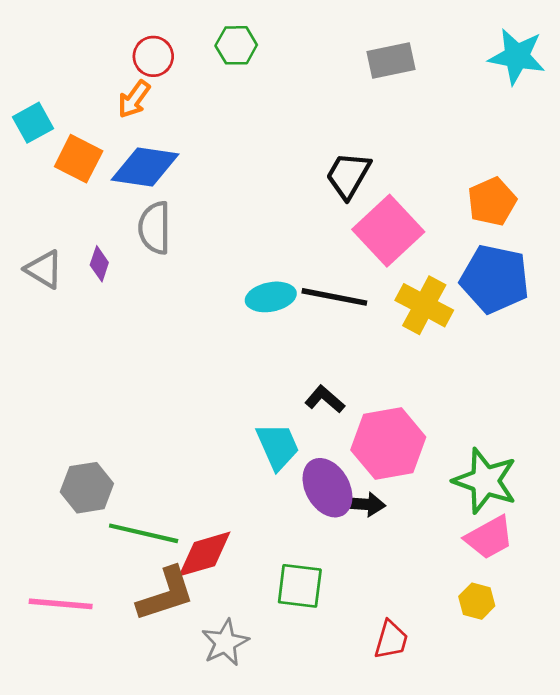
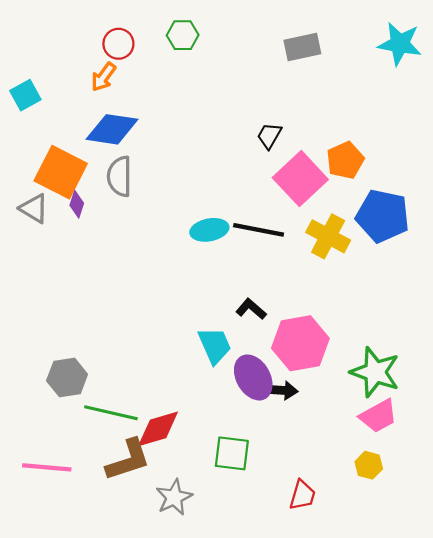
orange square: (79, 159) -> (61, 172), moved, size x1.4
black trapezoid: (348, 175) -> (269, 136), size x0.7
orange pentagon: (492, 202) -> (345, 160), moved

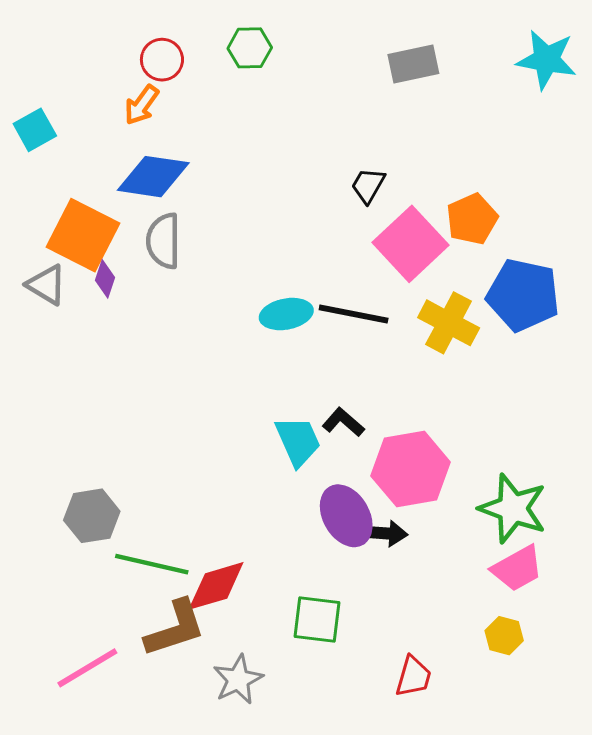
cyan trapezoid: (215, 345) -> (298, 441), moved
pink line: (47, 467) -> (87, 668), moved, turned -36

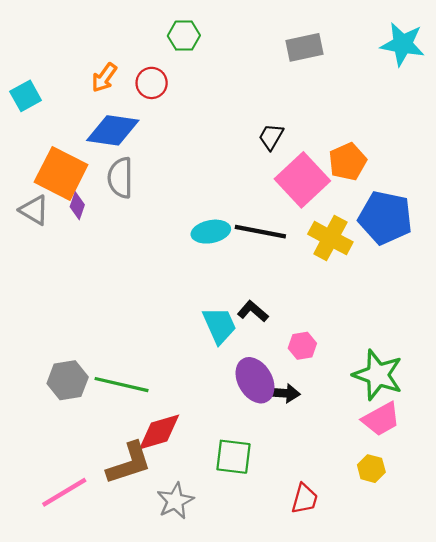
red circle: (162, 60) -> (152, 83), moved
pink hexagon: (411, 469) -> (302, 346), size x0.5
green line: (152, 564) -> (121, 385), moved

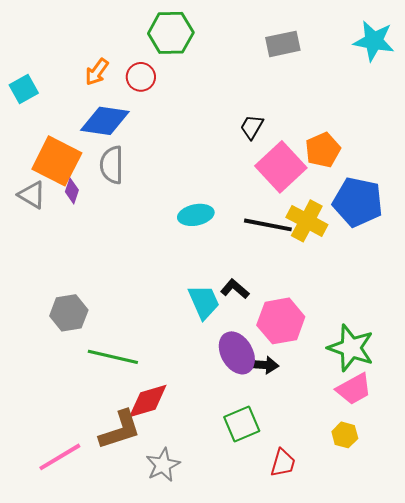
green hexagon: (184, 36) -> (171, 33), size x1.5
black line: (260, 232) -> (268, 225), moved
pink hexagon: (302, 346) -> (281, 321), size x1.8
gray hexagon: (68, 380) -> (69, 313), moved
green square: (233, 457) -> (242, 424), moved, turned -30

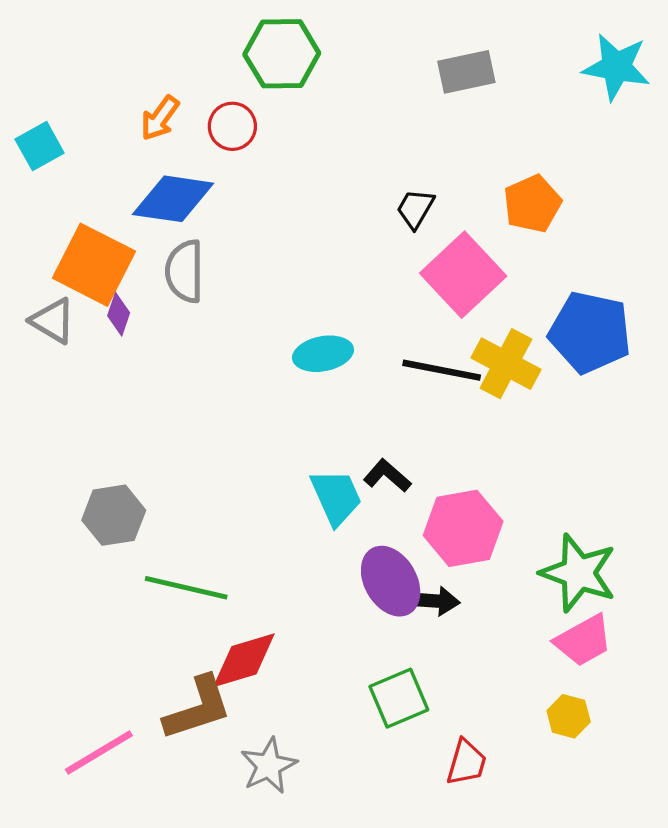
orange pentagon: (323, 150) -> (532, 204), moved

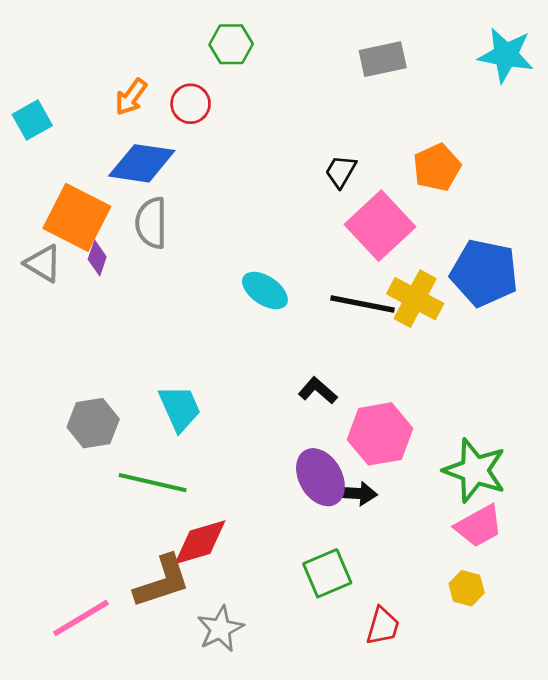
green hexagon: (282, 54) -> (231, 44), size x0.7
cyan ellipse: (323, 354) -> (265, 290), turned 45
cyan trapezoid: (336, 497) -> (180, 408), moved

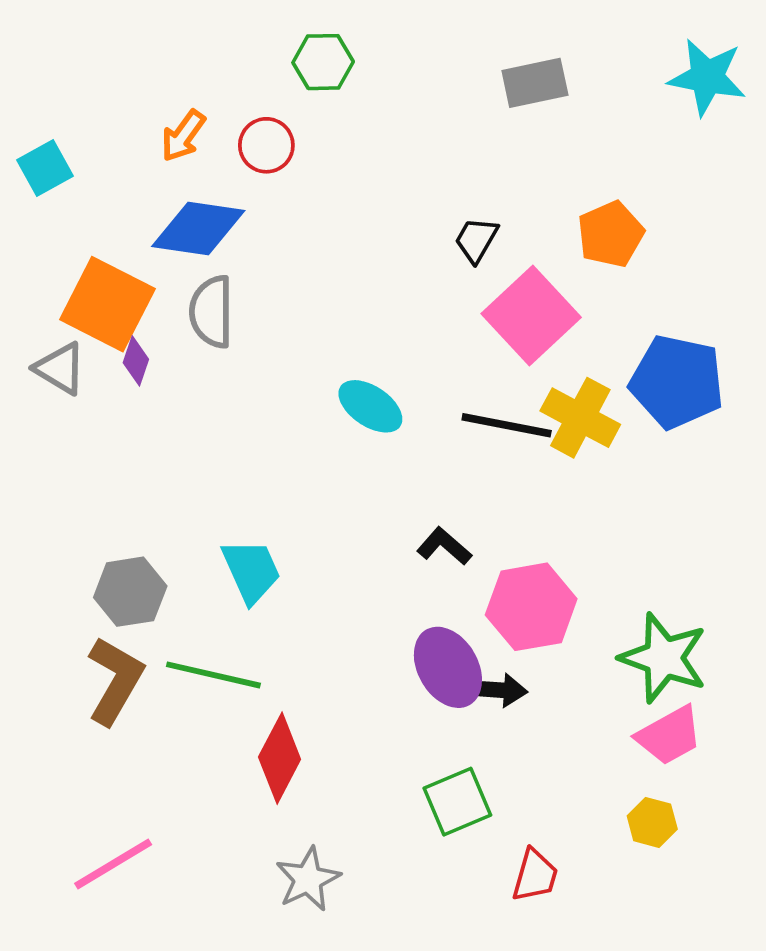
red diamond: (200, 542) -> (280, 758), turned -46
brown L-shape: (162, 581) -> (115, 681), moved, turned -42

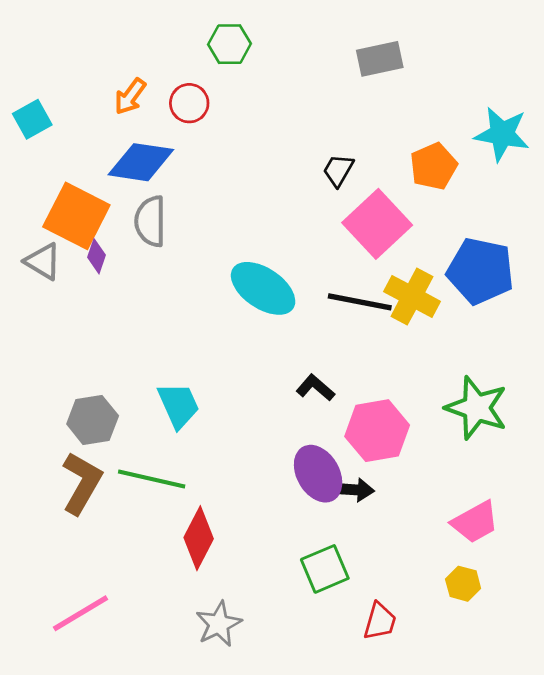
cyan star: (707, 77) -> (502, 134), moved
cyan ellipse: (370, 406) -> (263, 288), size x1.4
green star: (664, 658) -> (476, 408), moved

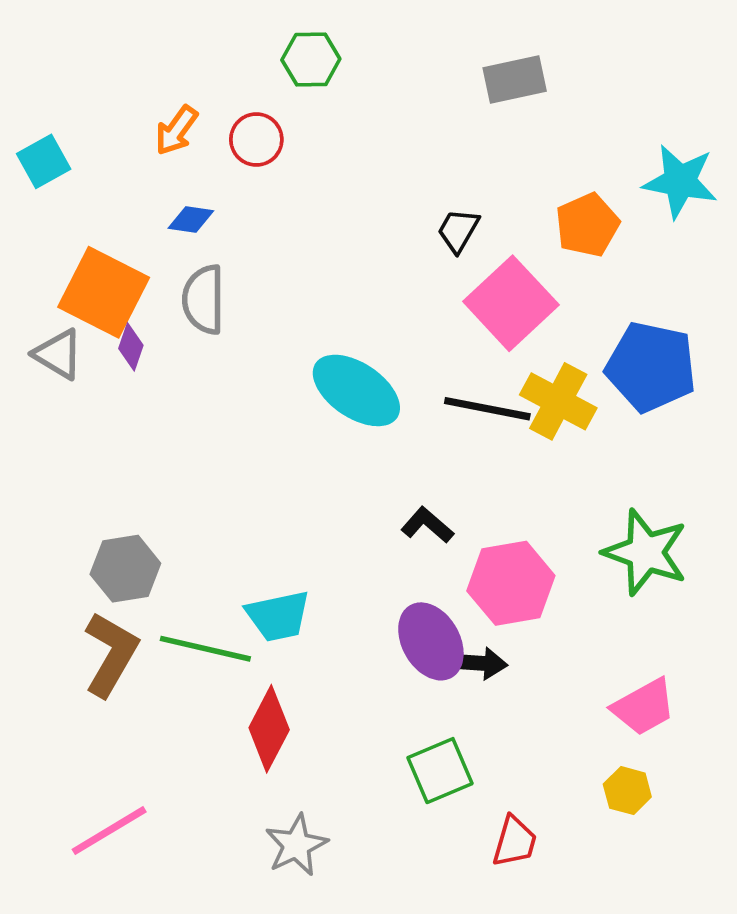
blue diamond: (141, 162) -> (191, 220), size x0.5
cyan trapezoid: (178, 405) -> (278, 616), moved, turned 102

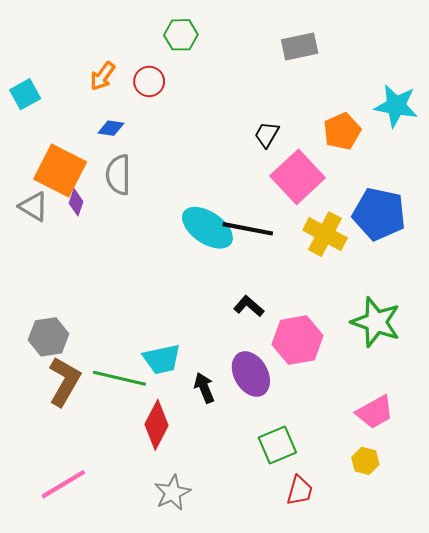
black line: (487, 409) -> (248, 229), moved
gray hexagon: (125, 569) -> (48, 337), moved
black arrow: (480, 663) -> (204, 388), moved, turned -116
green square: (440, 771) -> (277, 445), moved

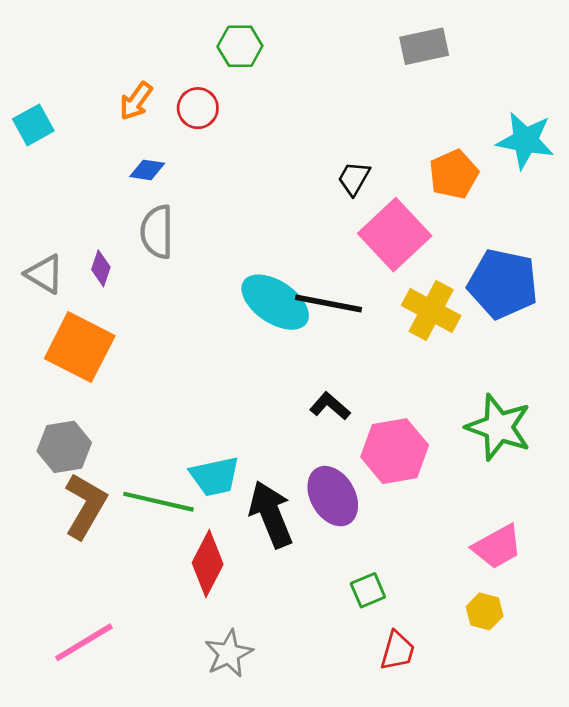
gray rectangle: (300, 46) -> (424, 46), moved
orange square: (60, 170) -> (80, 347), moved
black arrow: (204, 388) -> (271, 514), size x1.6
green square: (277, 445) -> (368, 590), size x0.7

